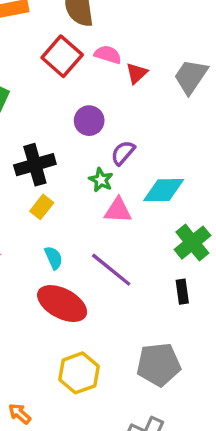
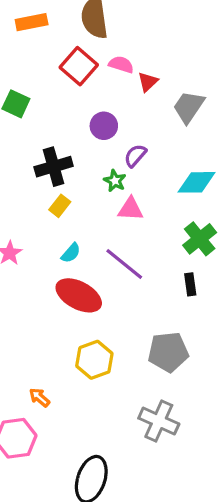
gray trapezoid: (191, 77) -> (189, 107), moved
cyan diamond: (164, 190) -> (196, 182), moved
cyan semicircle: (54, 258) -> (71, 253), turned 65

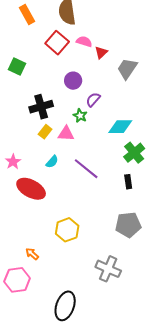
orange rectangle: (32, 22) -> (27, 14), turned 72
cyan diamond: (196, 182) -> (120, 127), moved
pink triangle: (131, 209) -> (66, 134), moved
red ellipse: (79, 295) -> (31, 189), moved
gray pentagon: (168, 352) -> (128, 225), moved

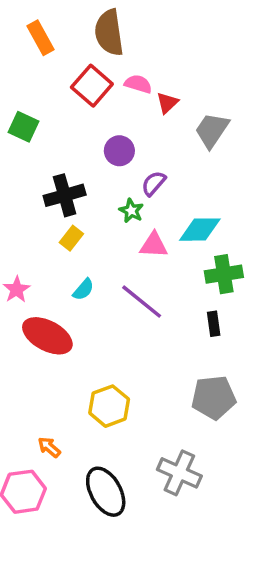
pink triangle: (66, 134) -> (154, 245), moved
green cross: (134, 153) -> (224, 274), turned 30
black ellipse: (65, 306) -> (106, 492), moved, turned -48

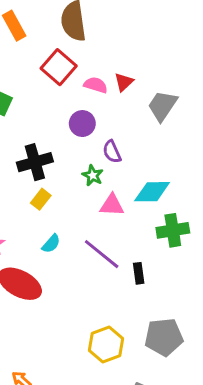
pink semicircle: (138, 84) -> (96, 85), moved
purple semicircle: (154, 183) -> (112, 152), turned -65
black rectangle: (214, 324) -> (139, 273), moved
yellow hexagon: (109, 406) -> (106, 345), moved

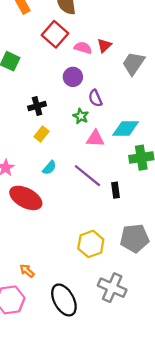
black cross: (35, 162) -> (37, 106), size x0.7

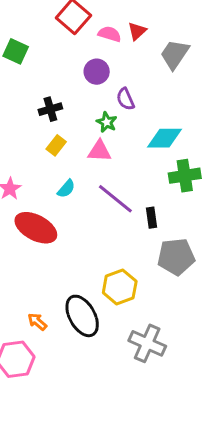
pink triangle: (95, 139) -> (99, 151), moved
gray pentagon: (135, 238) -> (176, 257), moved
black ellipse: (64, 300) -> (82, 316), moved

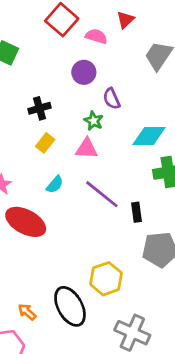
red triangle: (137, 31) -> (125, 20), moved

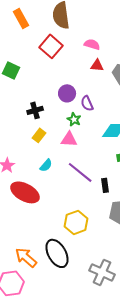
red triangle: (125, 20) -> (97, 65), moved, turned 48
pink semicircle: (96, 36) -> (92, 44), moved
purple circle: (84, 72) -> (67, 93), moved
yellow hexagon: (106, 279) -> (76, 222), moved
orange arrow: (27, 312) -> (26, 257), size x1.6

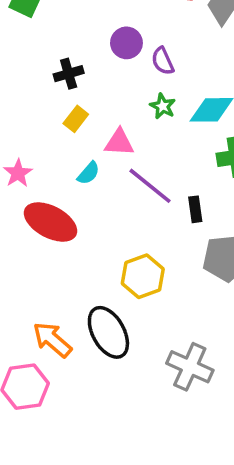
green star: (74, 119) -> (163, 106), moved
pink triangle: (69, 139) -> (119, 142), moved

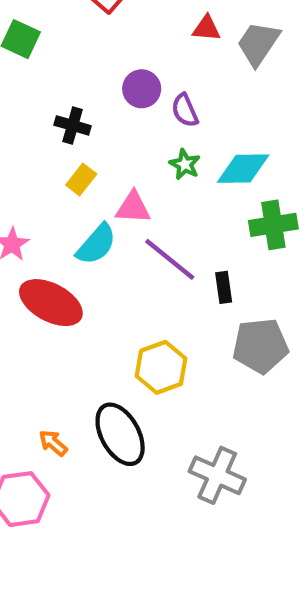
black cross: (69, 74) -> (73, 125), turned 32
cyan semicircle: (88, 173) -> (96, 244), size x1.5
orange arrow: (52, 340) -> (53, 443), size x0.6

